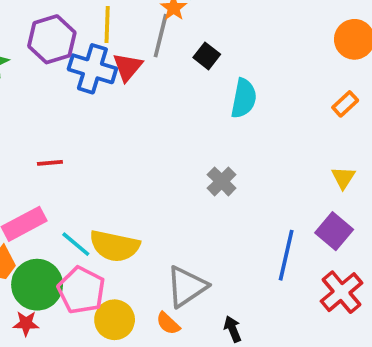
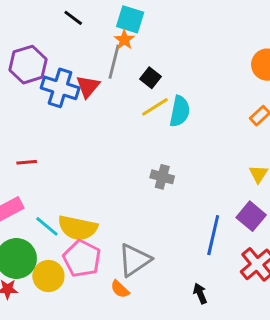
yellow line: (107, 25) -> (155, 107), moved, turned 56
gray cross: (222, 181) -> (162, 177), turned -30
pink pentagon: (81, 290) -> (82, 259), moved
yellow circle: (115, 320) -> (48, 276), moved
black arrow: (233, 329) -> (200, 294), moved

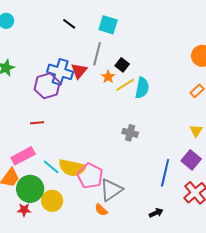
orange star: (124, 40) -> (108, 77), moved
purple hexagon: (28, 65) -> (47, 86), moved
pink pentagon: (82, 259) -> (90, 176), moved
black arrow: (200, 294) -> (156, 213), turned 88

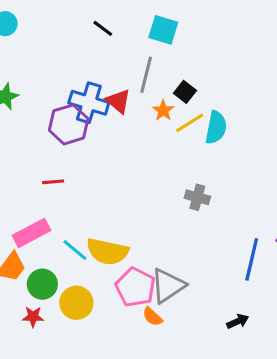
red triangle: (79, 71) -> (118, 101), turned -30
pink pentagon: (90, 176) -> (135, 287), moved
green circle: (30, 189) -> (42, 284), size x0.7

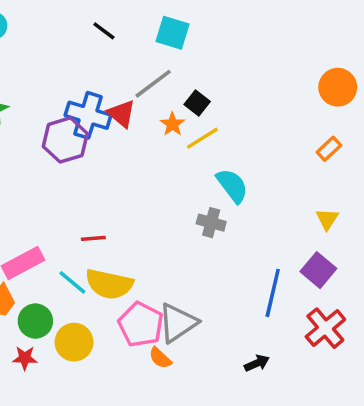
gray line: (146, 75) -> (153, 84), turned 39
cyan semicircle: (216, 128) -> (232, 186), moved, turned -48
red line: (53, 182) -> (93, 238), moved

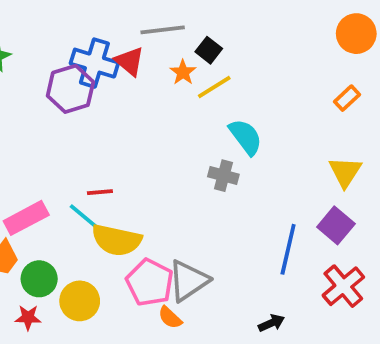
gray line: (153, 84) -> (163, 30), turned 30
yellow triangle: (327, 219) -> (345, 172), size x1.4
cyan line: (72, 282) -> (83, 216), moved

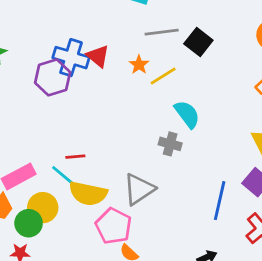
gray line: (163, 30) -> (162, 32), moved
black square: (209, 50) -> (198, 42), moved, size x1.4
gray triangle: (188, 281) -> (139, 189), moved
yellow circle: (80, 301) -> (43, 208), moved

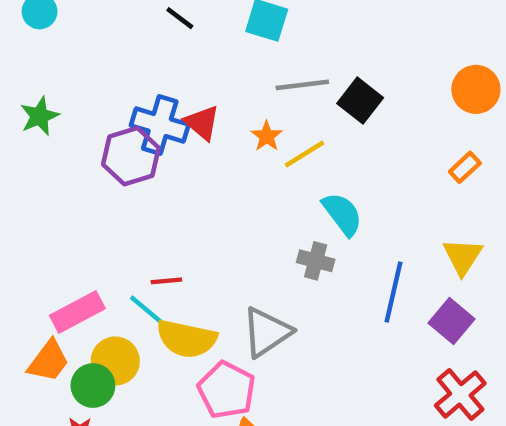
blue line: (220, 201) -> (394, 292), moved

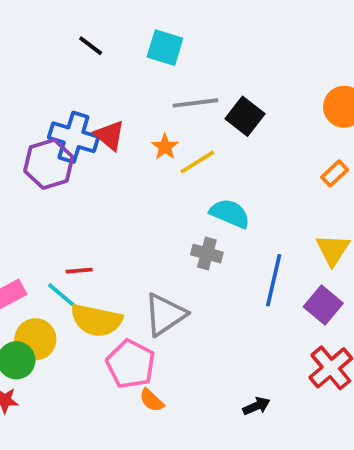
cyan semicircle: (342, 214) -> (230, 213), turned -30

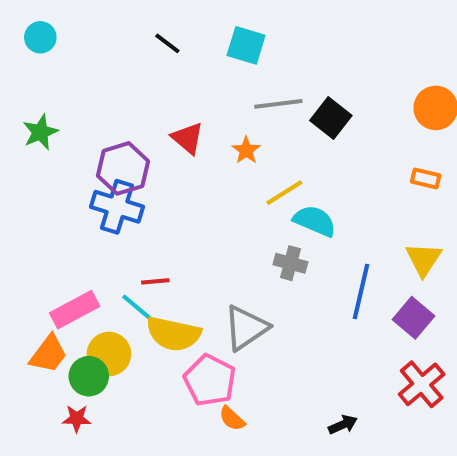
blue cross: (73, 137) -> (117, 207), moved
yellow line: (197, 162) -> (284, 193), moved
orange rectangle: (335, 173) -> (426, 179), turned 56

